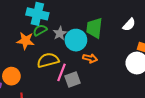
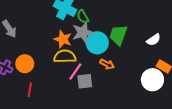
green semicircle: (40, 30) -> (83, 17), moved, turned -104
gray star: (60, 33) -> (83, 32), size x1.5
orange star: (26, 41) -> (63, 39), moved

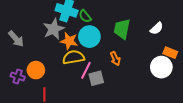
gray star: (83, 32) -> (54, 29), moved
cyan circle: (97, 43) -> (89, 37), moved
orange arrow: (107, 64) -> (115, 59), turned 48

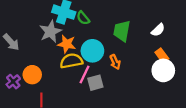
cyan circle: (89, 37) -> (92, 51), moved
orange rectangle: (170, 53) -> (162, 56), moved, turned 32
purple cross: (18, 76) -> (13, 82), turned 32

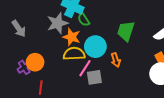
green semicircle: (83, 18) -> (84, 20), moved
purple cross: (13, 82) -> (24, 67), moved

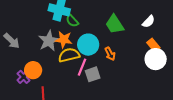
gray star: (57, 23) -> (49, 41), moved
green trapezoid: (126, 31) -> (115, 24), turned -40

